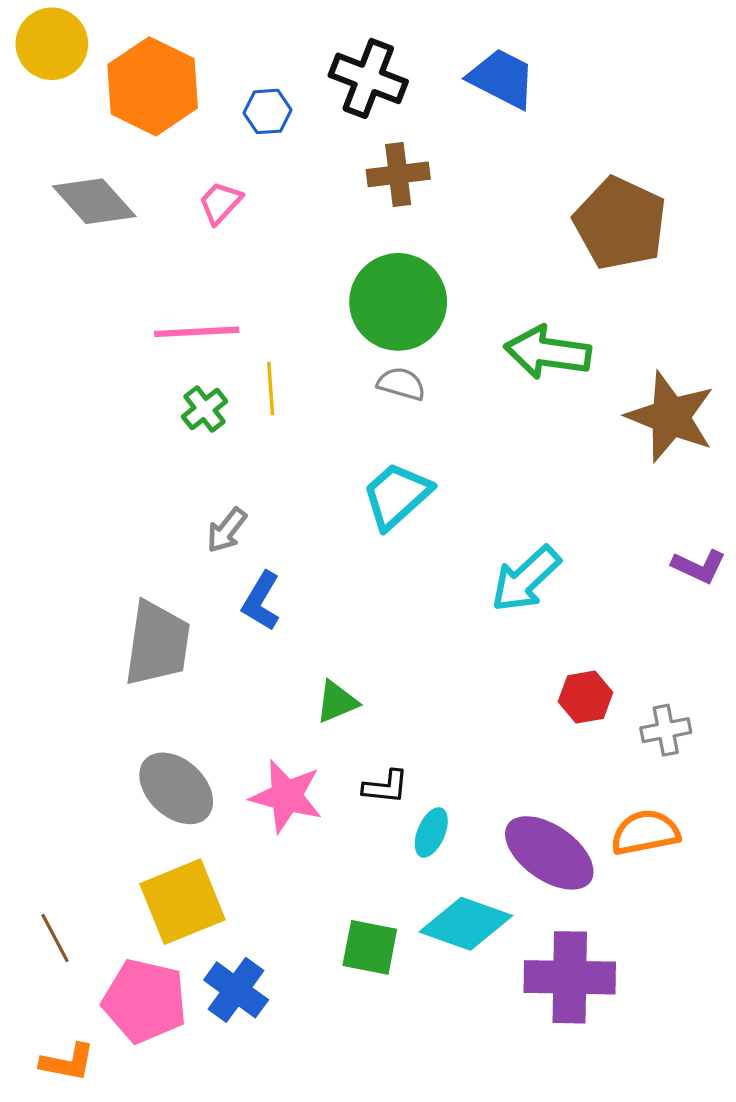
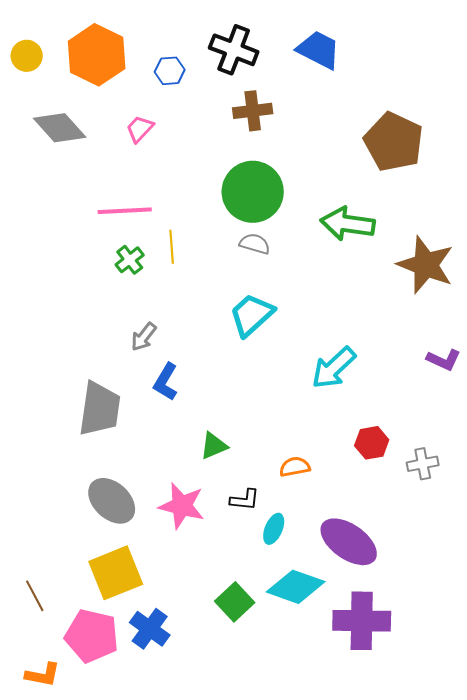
yellow circle: (52, 44) -> (27, 56), moved, size x0.7
orange semicircle: (645, 832) -> (295, 467), moved, size x0.7
green square: (370, 947) -> (235, 602), turned 36

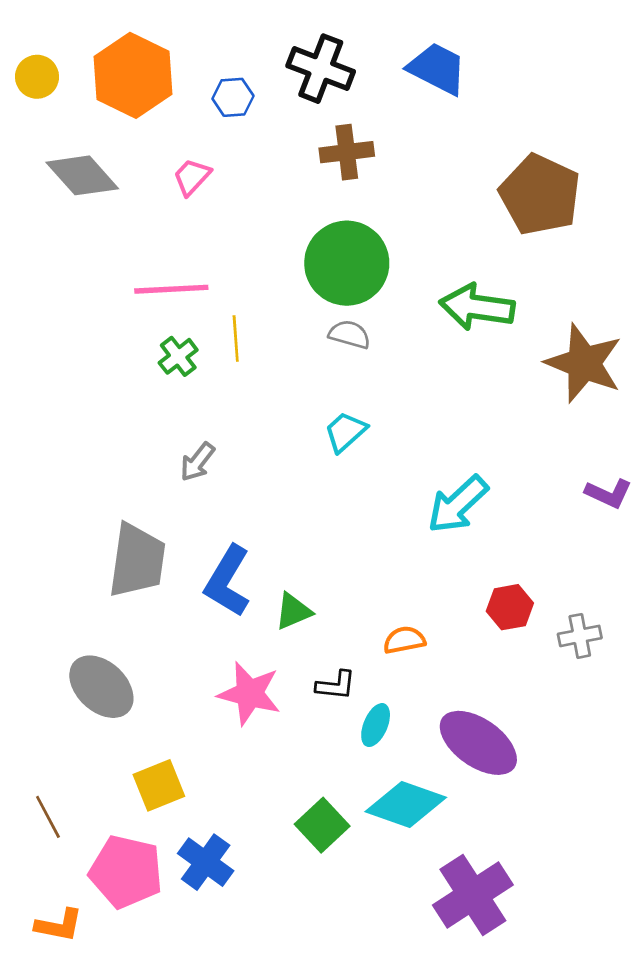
cyan trapezoid: (252, 315) -> (345, 432), size x0.7
blue L-shape: (166, 382) -> (228, 581), moved, size x1.4
gray ellipse: (112, 501) -> (101, 687), moved
yellow square: (116, 573) -> (159, 785), size x0.7
purple cross: (362, 621) -> (473, 895), moved, turned -34

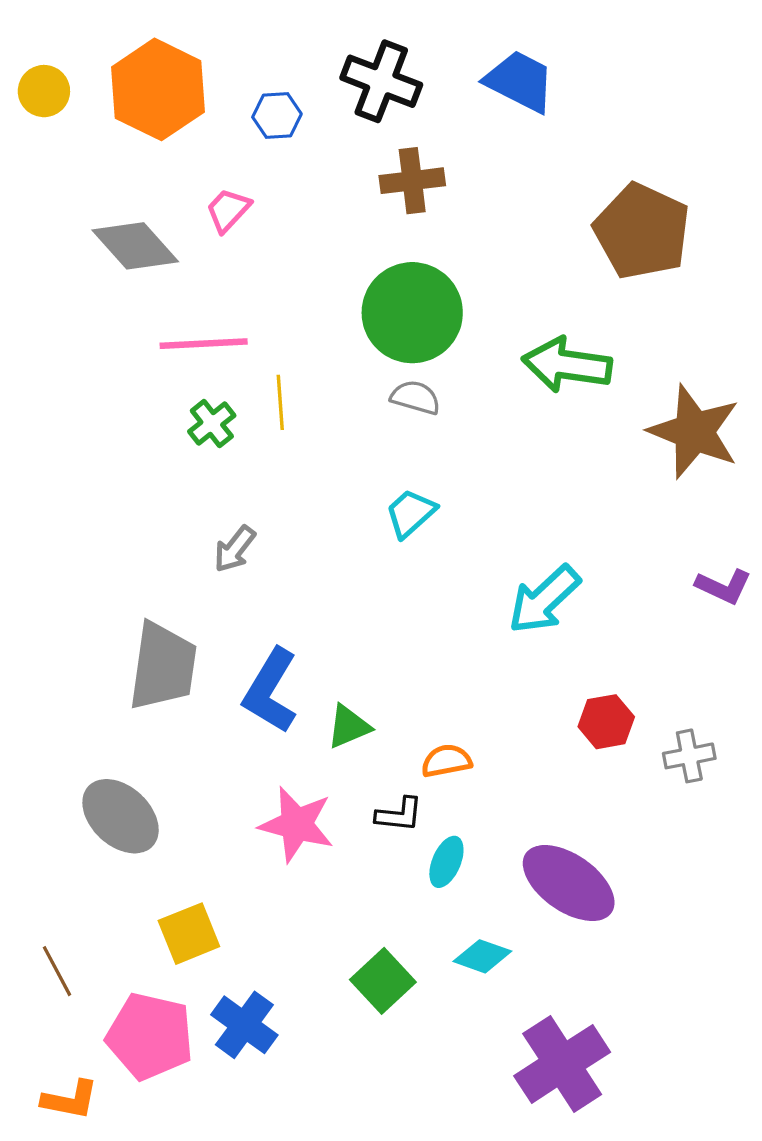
gray diamond: (82, 175) -> (135, 246), moved
orange semicircle: (404, 640) -> (446, 761), moved
cyan diamond: (406, 805) -> (482, 956), size x0.6

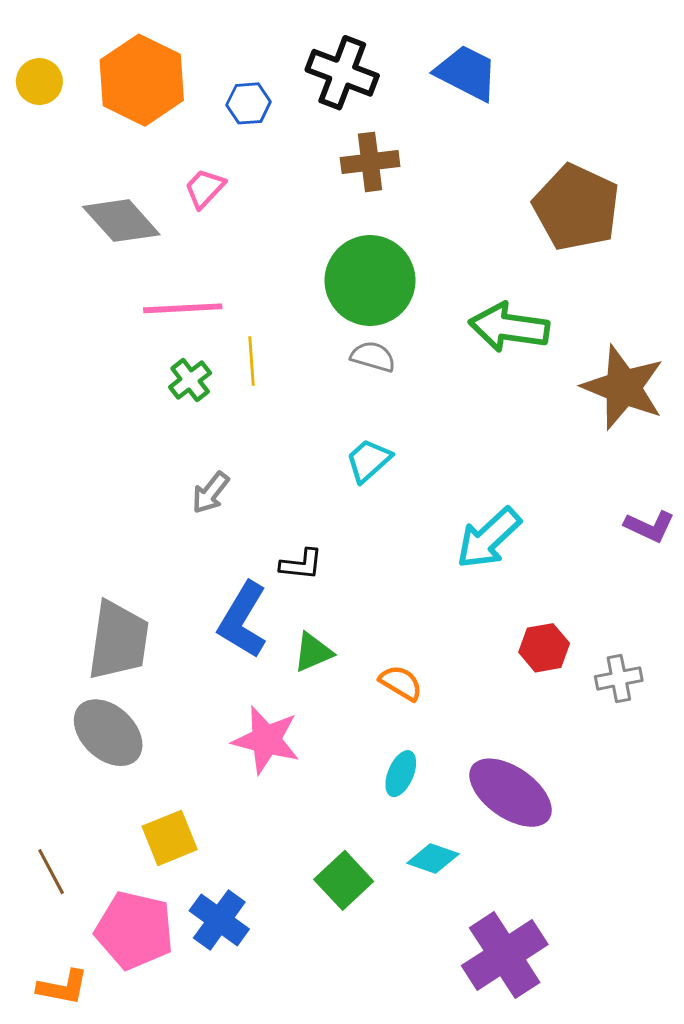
gray trapezoid: (163, 666) -> (118, 640), moved
orange semicircle: (446, 761) -> (401, 683), turned 42
black L-shape: (399, 815) -> (301, 564), moved

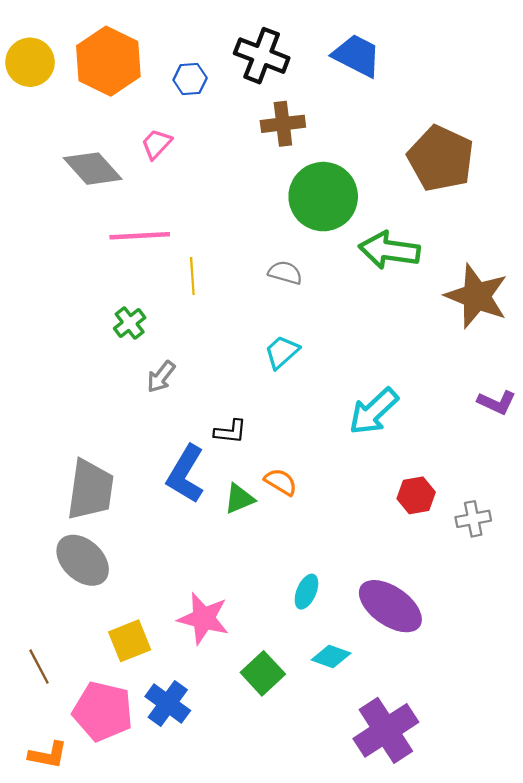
yellow circle: (39, 82) -> (30, 62), size x1.4
green circle: (370, 281) -> (323, 197), moved
green cross: (190, 380) -> (130, 323), moved
orange semicircle: (401, 683) -> (281, 482), moved
pink star: (266, 740) -> (203, 618), moved

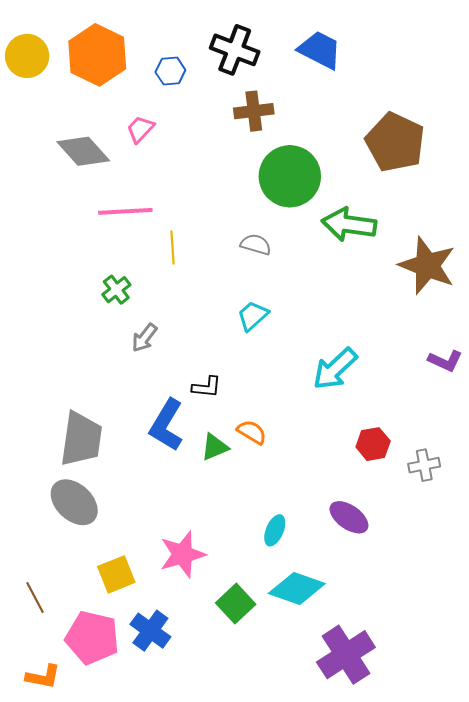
purple ellipse: (390, 606) -> (349, 517), moved, size x0.7
pink star: (203, 618) -> (183, 554), turned -30
cyan diamond: (331, 656) -> (297, 588), size x1.6

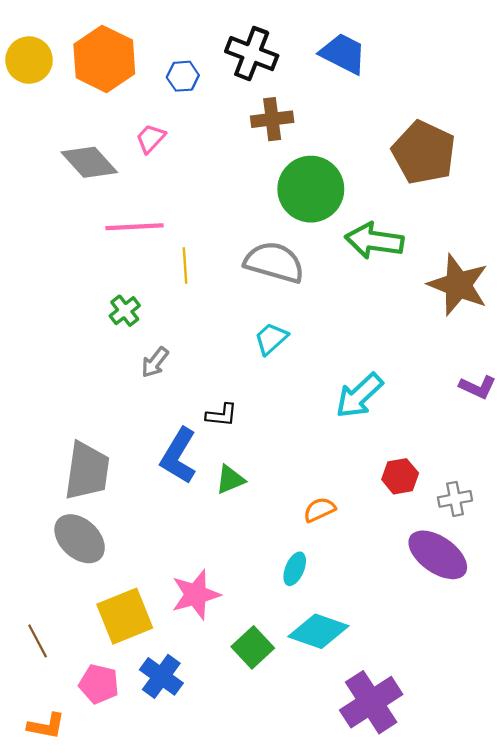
gray semicircle: (256, 244) -> (274, 262), size x1.8
orange semicircle: (252, 432) -> (319, 510), moved, turned -56
purple ellipse: (349, 517) -> (438, 555), moved, size x1.4
yellow square: (116, 574) -> (125, 616), size x1.4
pink pentagon: (92, 638) -> (99, 684), size x0.7

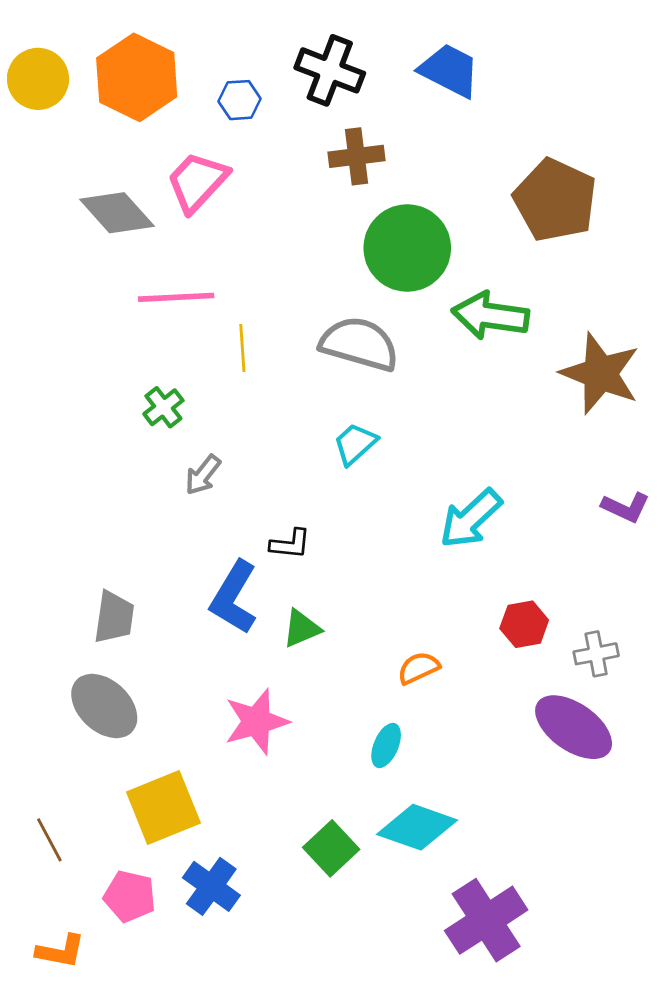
pink trapezoid: (151, 139) -> (197, 182), size x1.6
gray trapezoid: (87, 471) -> (114, 617), size x0.7
pink star: (196, 595) -> (256, 722), moved

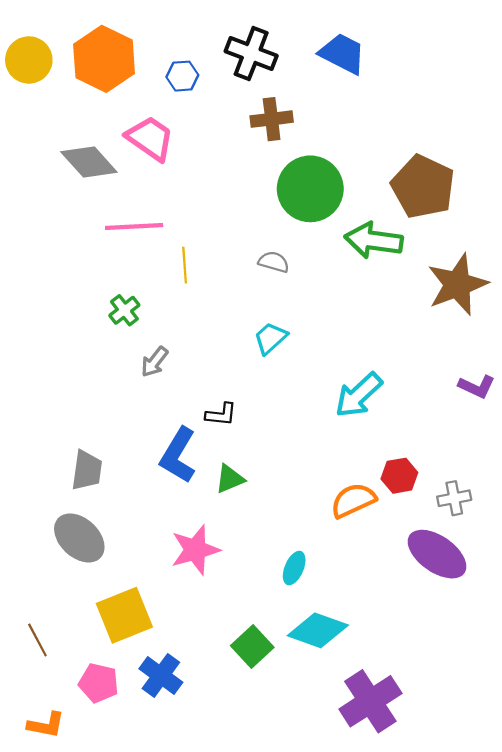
pink trapezoid: (197, 182) -> (150, 138), turned 82
brown pentagon: (555, 200) -> (423, 187), moved
gray semicircle: (359, 344) -> (274, 262), size x0.5
brown star: (600, 373) -> (457, 284), turned 30
orange semicircle: (419, 668) -> (353, 500), moved, size x1.4

